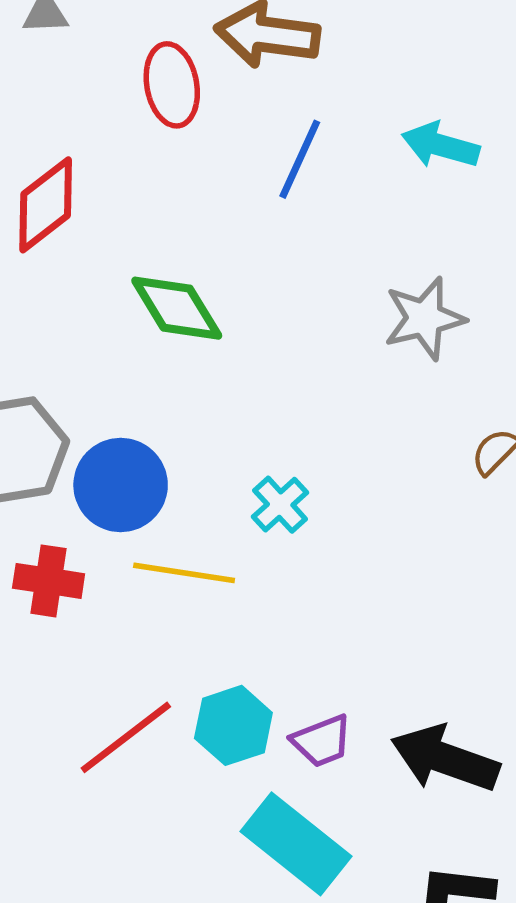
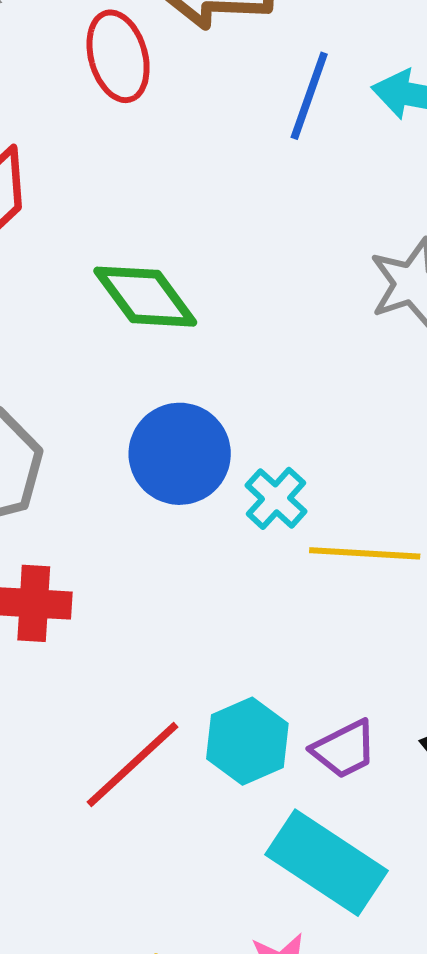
blue line: (300, 159) -> (309, 96), moved
blue circle: (121, 485) -> (180, 454), moved
yellow line: (184, 573) -> (365, 553), moved

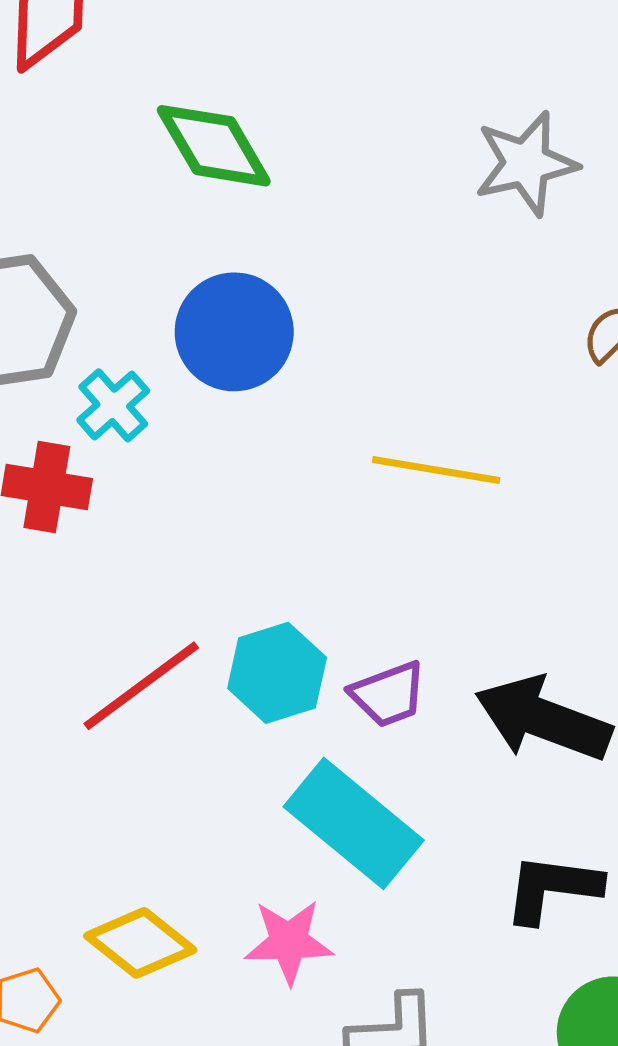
cyan cross: (276, 498) -> (113, 405), moved

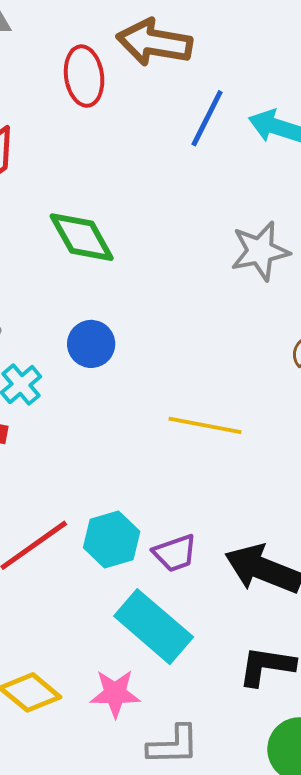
blue circle: (234, 332) -> (91, 344), size x0.7

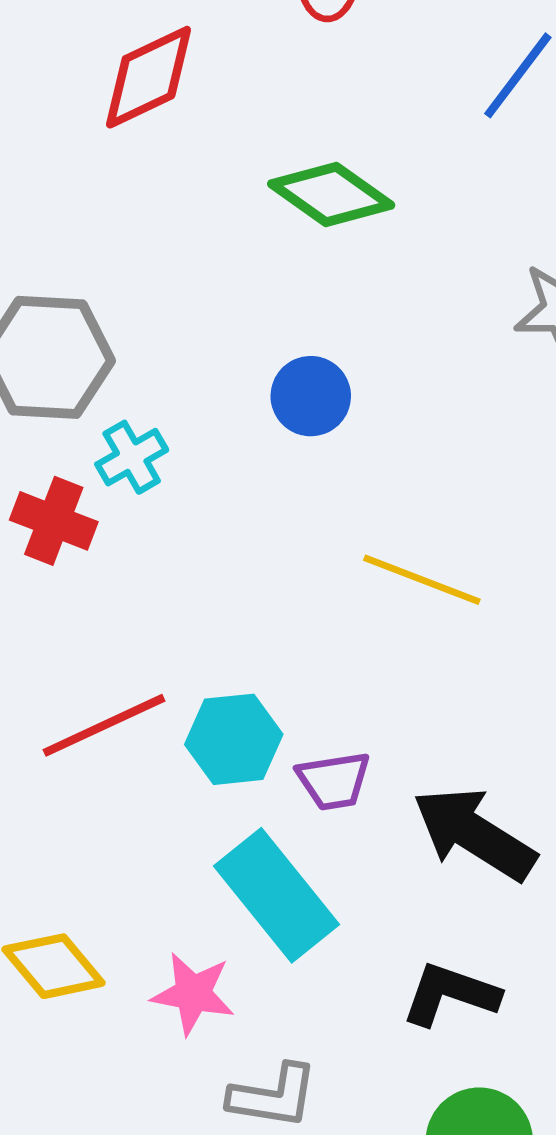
green diamond: (82, 237) -> (331, 195), moved, turned -36
blue circle: (91, 344) -> (311, 396), moved

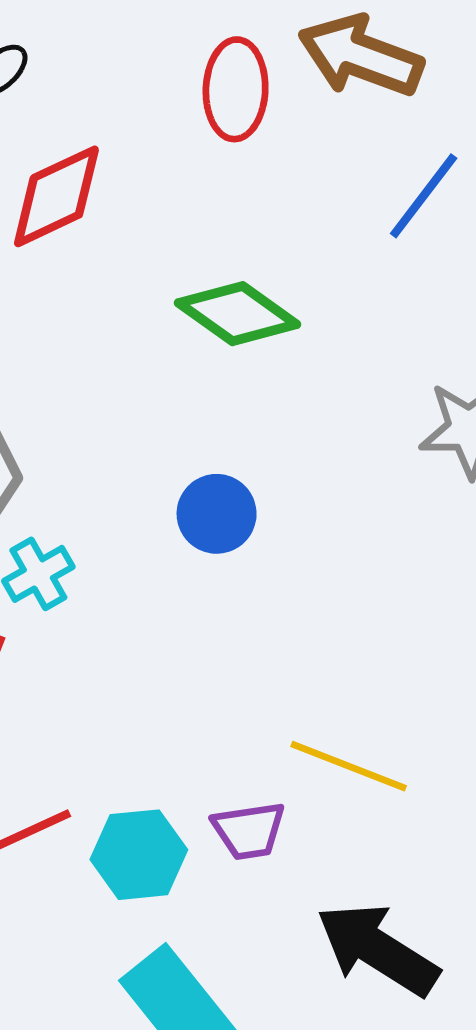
yellow line: (422, 580) -> (349, 766), moved
purple trapezoid: (334, 781) -> (249, 831), moved

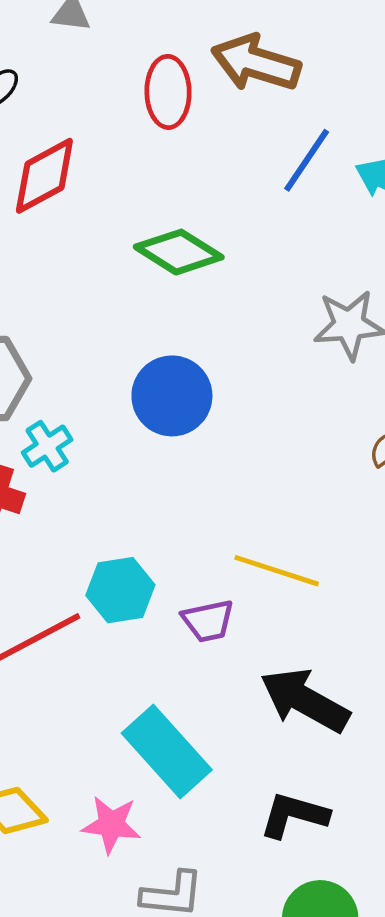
blue circle: (217, 514) -> (172, 396), size x1.4
cyan hexagon: (139, 855) -> (120, 590), moved

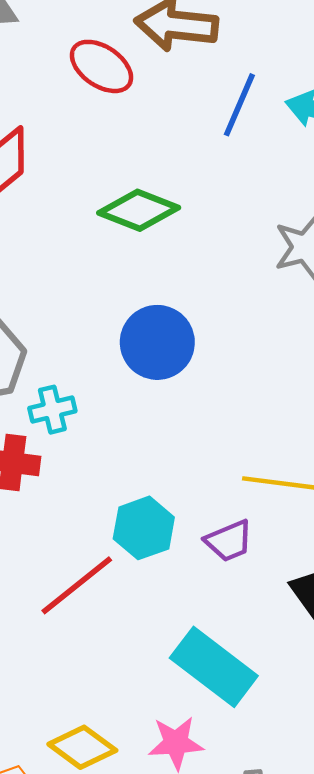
red ellipse: (168, 92) -> (101, 66), turned -44
cyan cross: (47, 446) -> (52, 410), turned 30

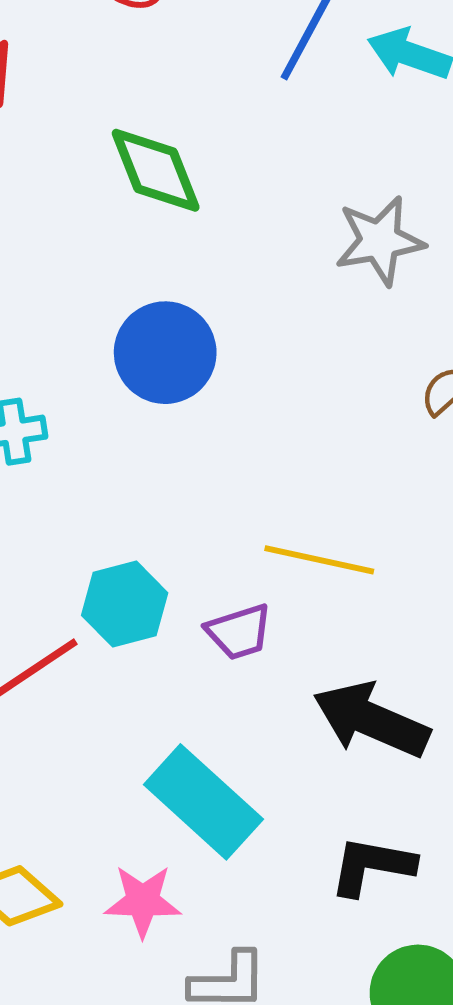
green diamond: (139, 210) -> (156, 170), turned 42

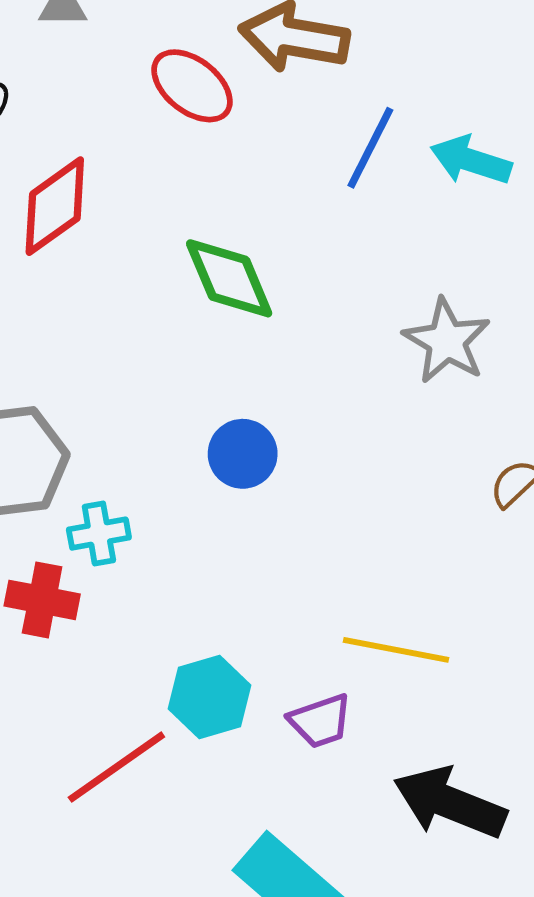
gray star: (380, 241) -> (447, 341), turned -30
blue circle: (165, 353) -> (243, 454), size x0.7

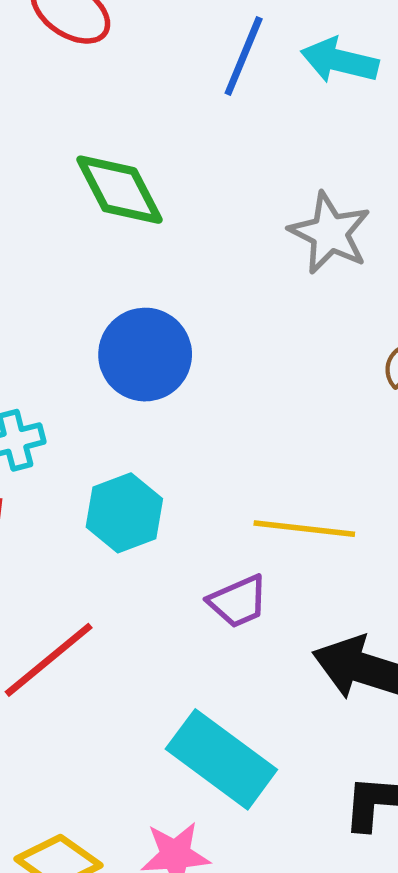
blue circle: (243, 454) -> (145, 355), size x1.4
cyan hexagon: (210, 697) -> (124, 513), moved

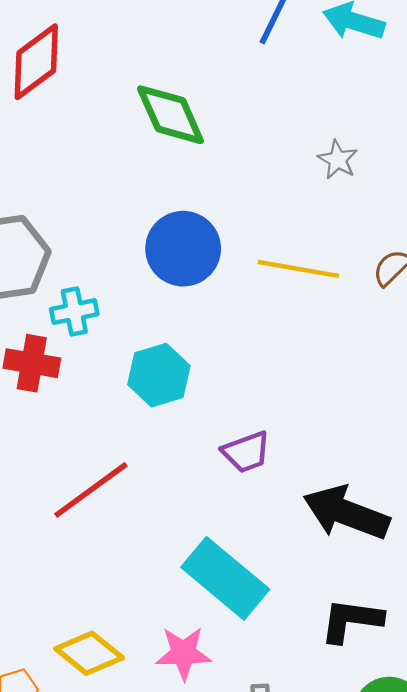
gray star: (330, 233) -> (338, 160), size x0.6
yellow line: (304, 529) -> (298, 269), moved

